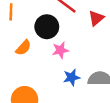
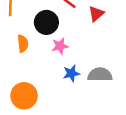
orange semicircle: (23, 48) -> (23, 44), turned -49

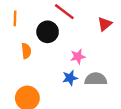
red triangle: (96, 14) -> (105, 24), moved
pink star: (60, 46) -> (78, 57), moved

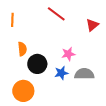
black circle: (48, 32) -> (37, 64), moved

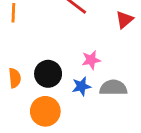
orange semicircle: (22, 49) -> (15, 78), moved
orange circle: (23, 91) -> (45, 111), moved

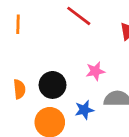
blue star: (81, 86) -> (84, 110), moved

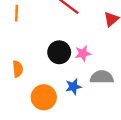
black circle: (53, 85) -> (59, 52), moved

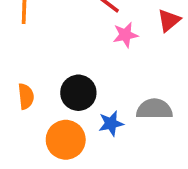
black circle: (59, 52) -> (78, 93), moved
pink star: (83, 53) -> (125, 35), moved

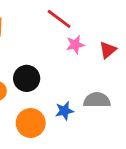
red triangle: (169, 20) -> (108, 50), moved
black circle: (78, 93) -> (27, 78), moved

